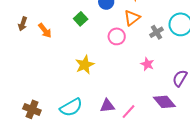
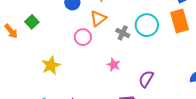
green square: (81, 19) -> (32, 22), moved
gray cross: (157, 32) -> (123, 33), turned -32

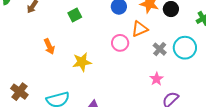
orange arrow: (11, 31) -> (49, 47), moved
pink star: (114, 65) -> (157, 79), moved

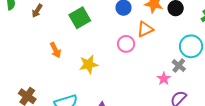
green square: (75, 15) -> (80, 18), size x1.5
gray cross: (160, 49) -> (179, 66), moved

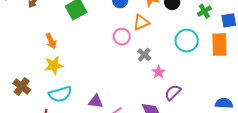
yellow star: (89, 64) -> (54, 65), moved
gray cross: (179, 66) -> (144, 55), moved

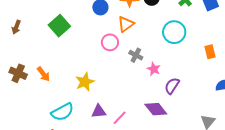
orange arrow: (51, 41) -> (43, 74), moved
orange rectangle: (219, 45) -> (210, 52), moved, size x0.6
yellow star: (54, 65) -> (85, 82), moved
brown cross: (22, 87) -> (18, 73), moved

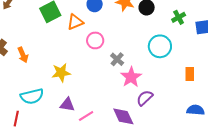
orange triangle: (126, 24) -> (75, 22), moved
pink star: (154, 69) -> (131, 77), size x1.5

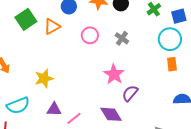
pink circle: (95, 40) -> (90, 35), moved
cyan circle: (160, 46) -> (170, 39), moved
gray cross: (117, 59) -> (122, 38), moved

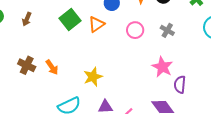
purple semicircle: (130, 93) -> (180, 85), turned -30

